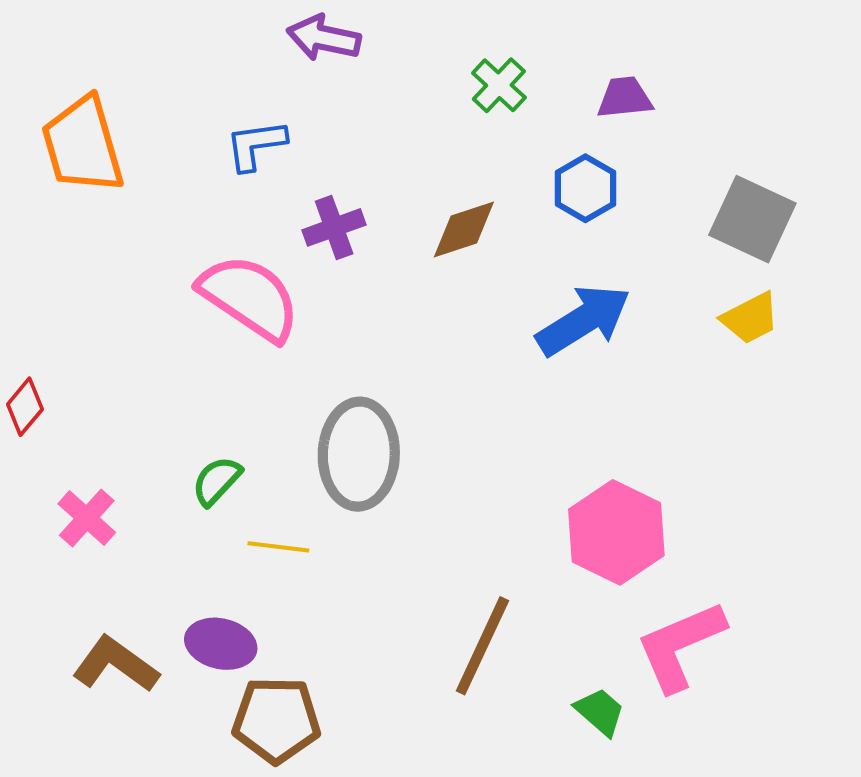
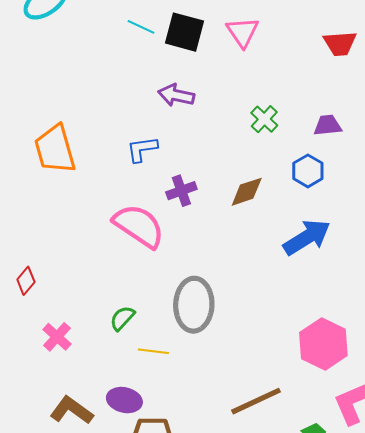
brown line: (482, 646) -> (256, 401), turned 40

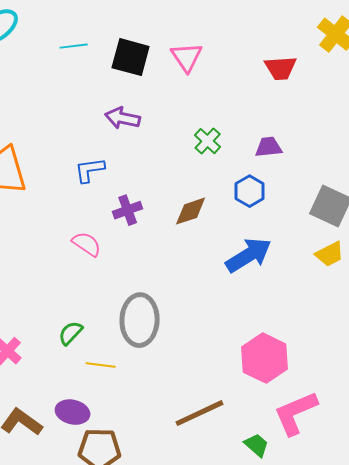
cyan line: (141, 27) -> (74, 46), moved, turned -32
pink semicircle: (139, 226) -> (87, 244), size x0.6

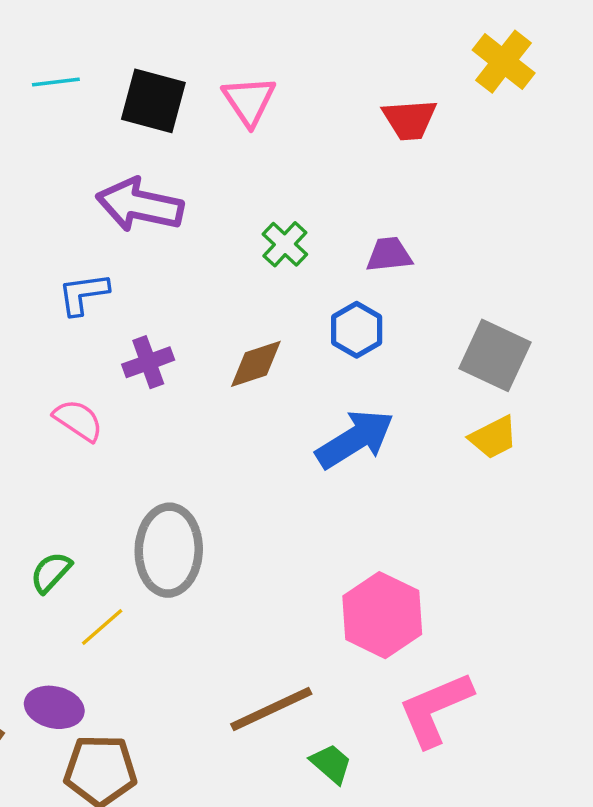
purple arrow: (123, 118) -> (140, 205), size x1.4
yellow line: (101, 365) -> (102, 627), turned -48
green trapezoid: (257, 445) -> (331, 764), moved

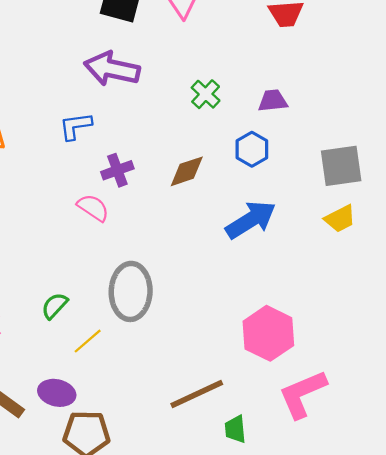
gray square: (495, 355) -> (341, 166), turned -33
pink semicircle: (78, 420) -> (93, 208), moved
green trapezoid: (331, 764) -> (235, 429), turned -136

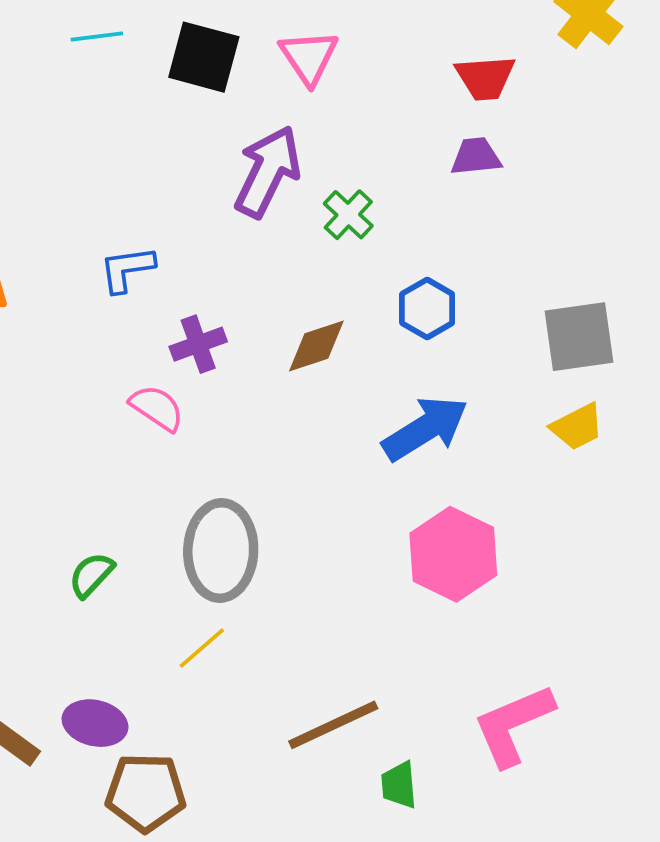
purple arrow: (112, 69) -> (268, 172), moved, turned 104
purple trapezoid: (273, 101) -> (476, 157), moved
pink hexagon: (268, 333) -> (453, 554), moved
yellow line: (88, 341) -> (202, 648), moved

